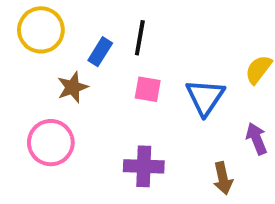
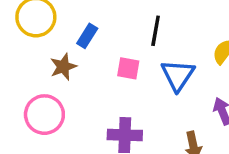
black line: (140, 38) -> (156, 31), moved

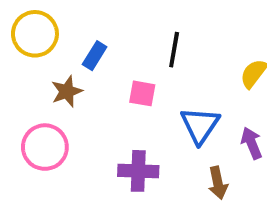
blue triangle: (178, 75) -> (200, 125), moved

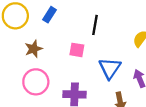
blue rectangle: (95, 56) -> (49, 15), moved
pink circle: (45, 147) -> (36, 82), moved

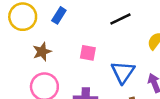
black line: (95, 25) -> (120, 19), moved, turned 54

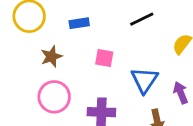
blue rectangle: (59, 15) -> (79, 23), moved, turned 49

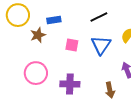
brown star: (51, 57) -> (38, 35), moved
blue triangle: (144, 80) -> (101, 45), moved

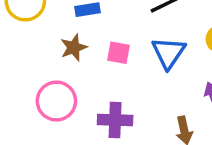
brown star: (38, 35) -> (74, 48), moved

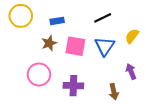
pink square: (119, 53) -> (75, 46), size x1.5

